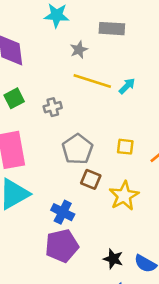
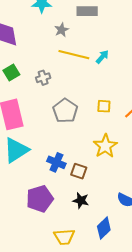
brown square: (91, 179) -> (79, 171), moved
purple pentagon: (62, 246) -> (40, 199), moved
black star: (113, 259) -> (81, 200), moved

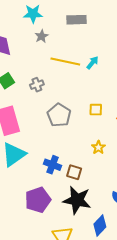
gray star: (61, 30) -> (42, 36), moved
yellow star: (105, 146) -> (98, 147), size x0.6
black star: (81, 200) -> (77, 200), size x1.8

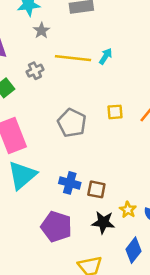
gray cross: (37, 85) -> (35, 71), moved
yellow star: (98, 147) -> (128, 210), moved
purple pentagon: (38, 200) -> (56, 227), turned -30
black star: (77, 200) -> (103, 222), size x0.7

